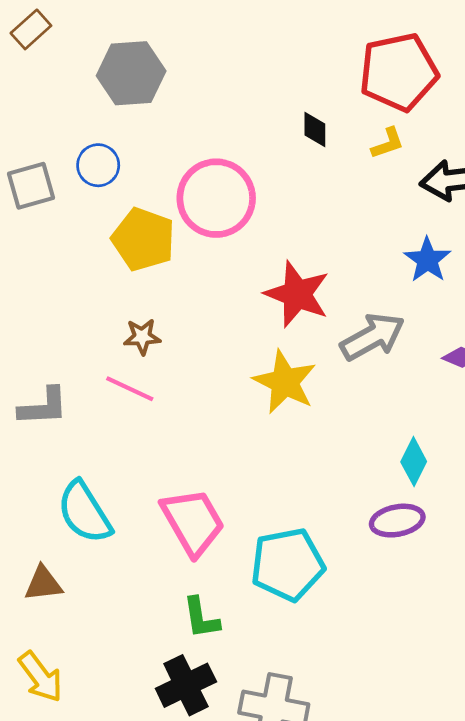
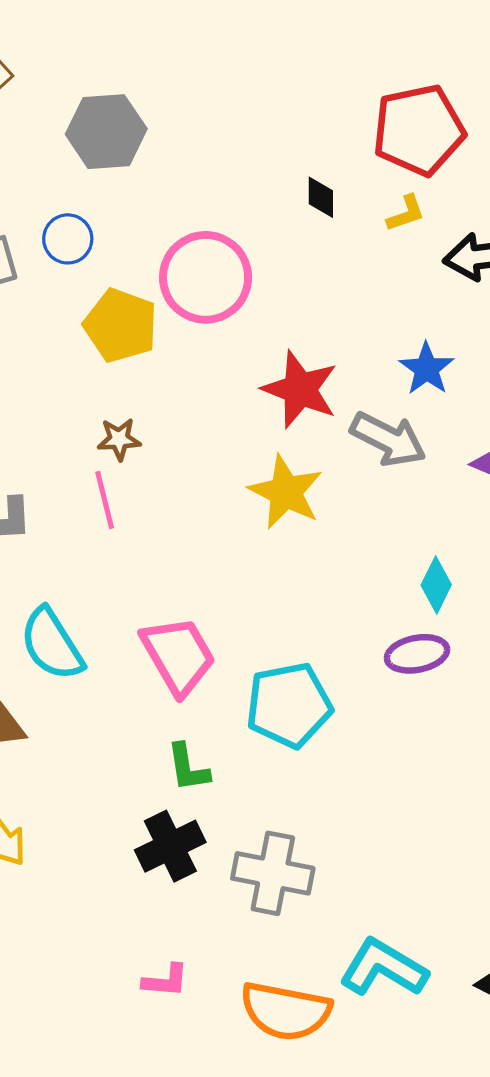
blue star: (427, 260) -> (427, 369), moved
gray arrow: (373, 337) -> (388, 439), turned 56
pink line: (130, 389) -> (105, 500), turned 51

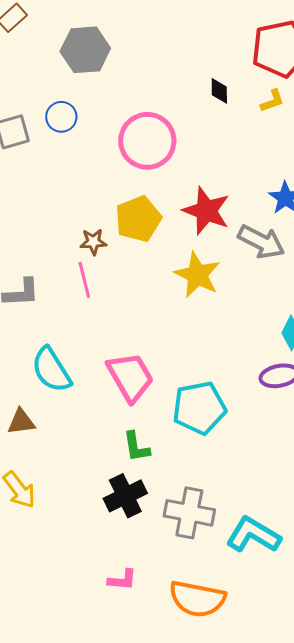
yellow pentagon: (121, 325) -> (138, 219), moved, turned 30
cyan L-shape: (383, 968) -> (253, 535), moved

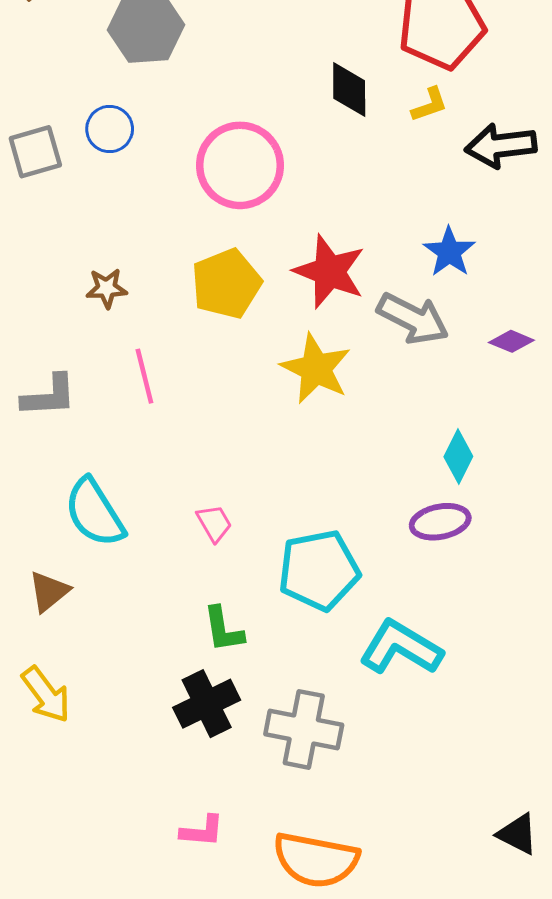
black diamond: (219, 91) -> (349, 90), size x1.4
brown star: (93, 242) -> (107, 288), moved
pink trapezoid: (130, 377) -> (214, 523), size x0.5
brown triangle: (21, 422) -> (49, 591), turned -32
cyan L-shape: (253, 535) -> (401, 648), moved

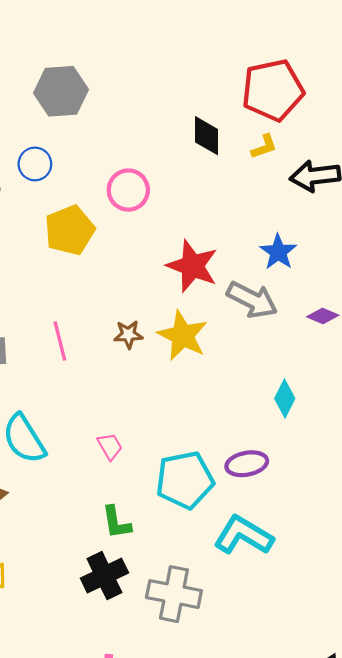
pink circle: (240, 165) -> (128, 190), size x0.7
yellow pentagon: (226, 284) -> (70, 230), moved
brown star: (107, 288) -> (128, 334), moved
purple ellipse: (440, 522) -> (247, 464), moved

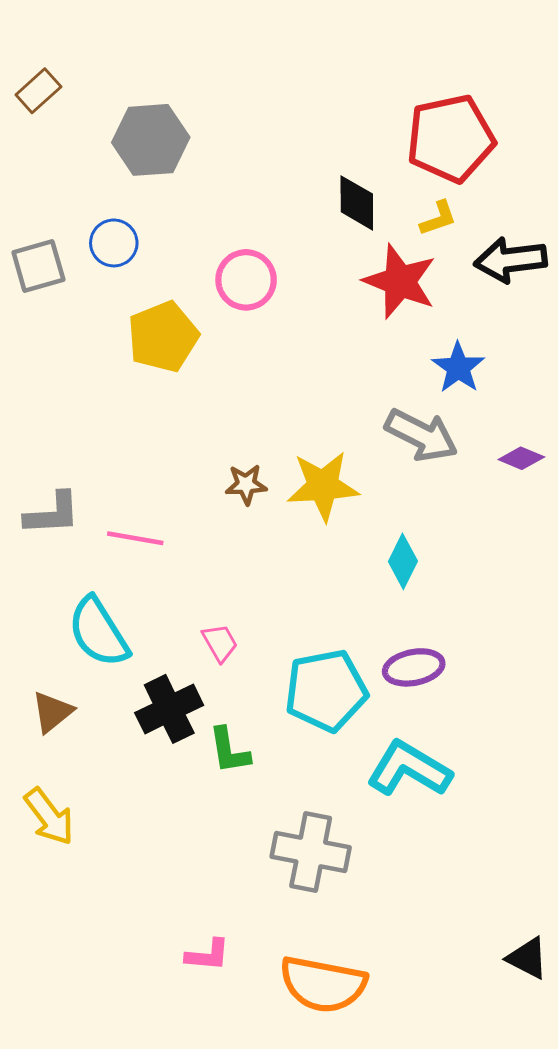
red star: (192, 266) -> (400, 281), moved
yellow star: (183, 336) -> (323, 486), turned -30
pink line: (60, 341) -> (135, 538), moved, turned -66
cyan diamond: (285, 399) -> (403, 561), moved
black cross: (104, 576) -> (169, 709), moved

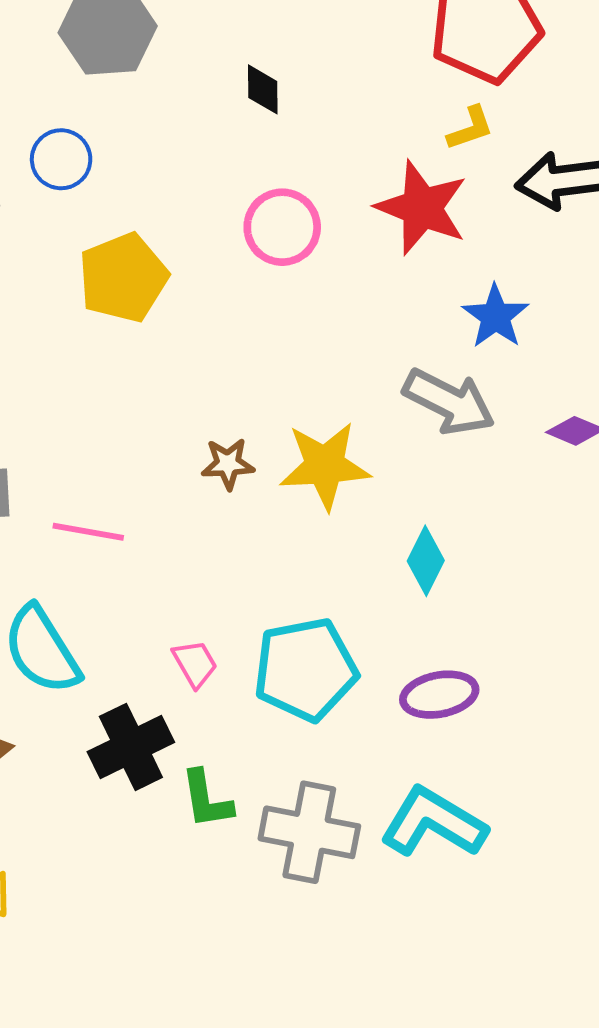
black diamond: (357, 203) -> (263, 89), moved, size x0.7
pink circle: (246, 280) -> (282, 227), moved
cyan pentagon: (326, 691) -> (305, 669), moved
gray cross: (311, 852) -> (309, 832), moved

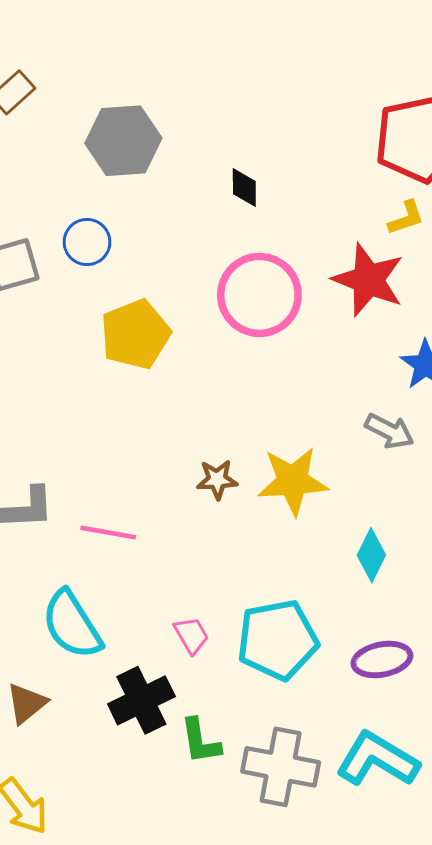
pink circle: (282, 227) -> (259, 295), size x1.4
gray arrow: (449, 402) -> (390, 431), size x0.7

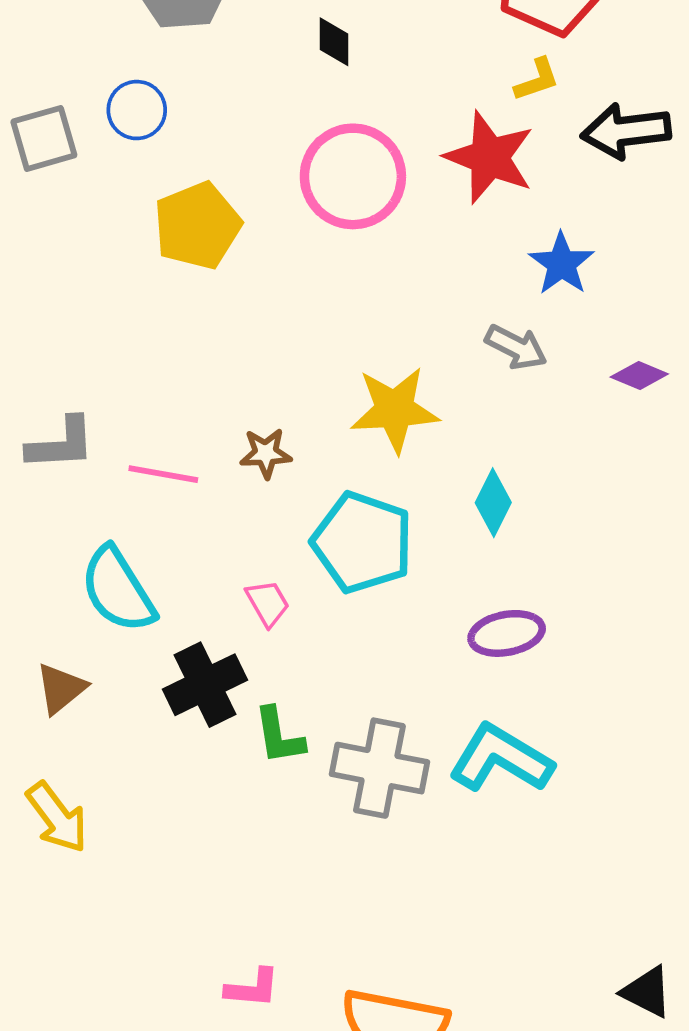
brown star: (217, 479) -> (266, 453), moved
cyan pentagon: (278, 640) -> (362, 542), moved, turned 30

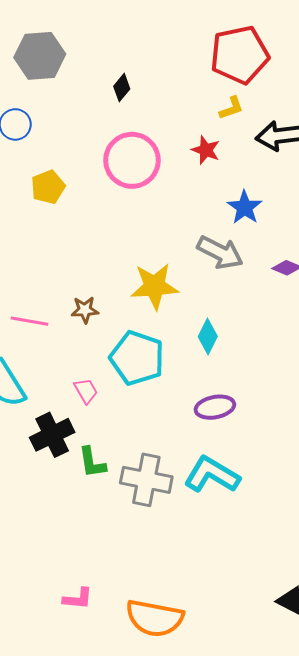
black diamond: (334, 42) -> (122, 88), turned 40
red star: (489, 157) -> (206, 150), size x0.6
yellow pentagon: (197, 226) -> (48, 187), size x0.7
gray arrow: (516, 347) -> (220, 252), size x1.4

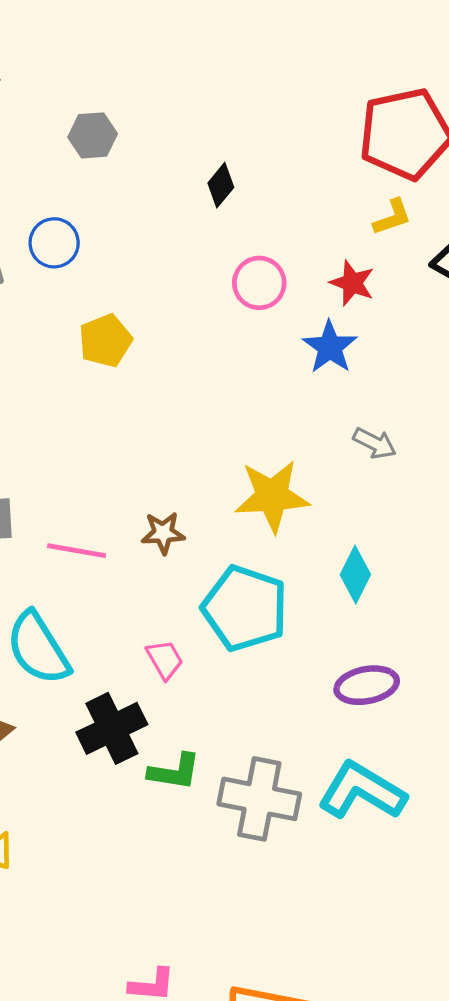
gray hexagon: (40, 56) -> (93, 135), size x0.6
pink circle: (132, 160) -> (259, 283), moved, size x0.6
blue star: (245, 207) -> (330, 347), moved
gray arrow: (220, 252) -> (375, 443), size x0.6
green L-shape: (92, 462) -> (174, 772), turned -72

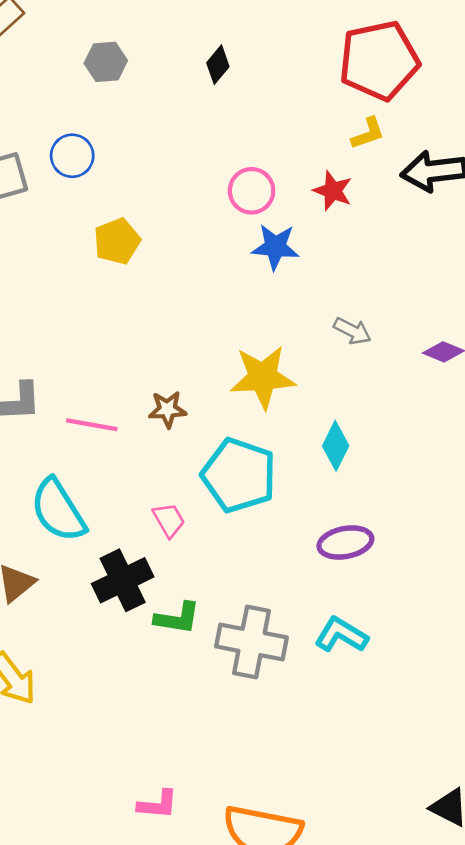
black diamond: (221, 185) -> (218, 65), moved
blue star: (330, 347) -> (275, 247), moved, turned -30
cyan L-shape: (362, 791) -> (341, 635), size x0.7

